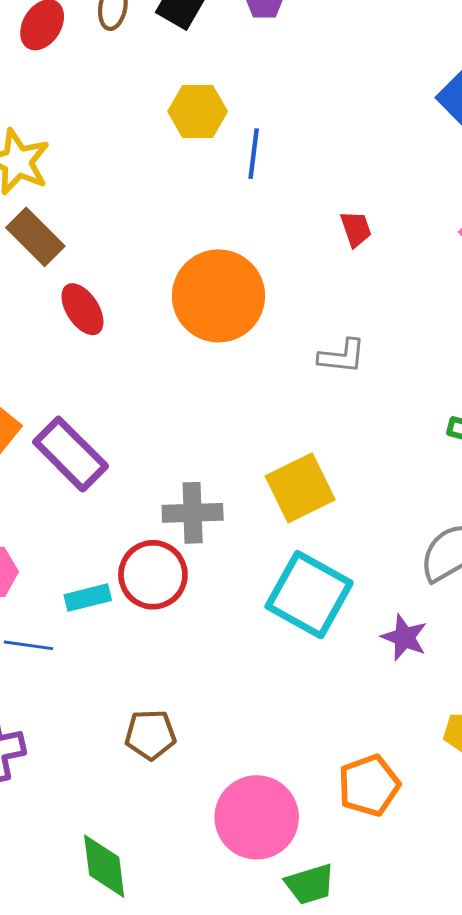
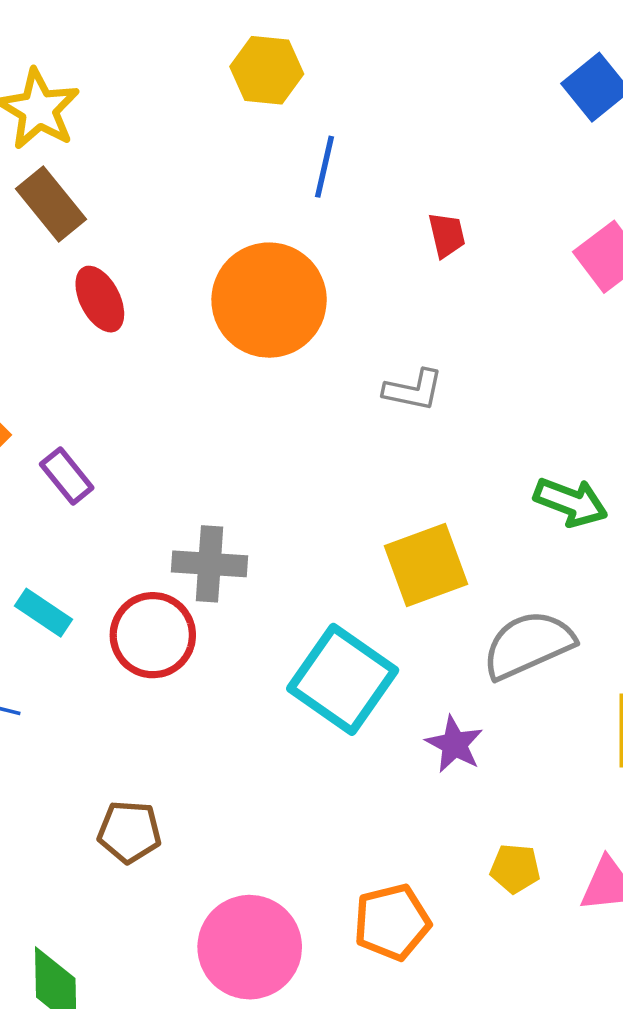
blue line: (254, 154) -> (325, 167), moved
purple rectangle: (71, 454) -> (67, 476), size x0.6
yellow square: (300, 488) -> (426, 565), moved
cyan rectangle: (88, 598) -> (43, 613), moved, turned 42

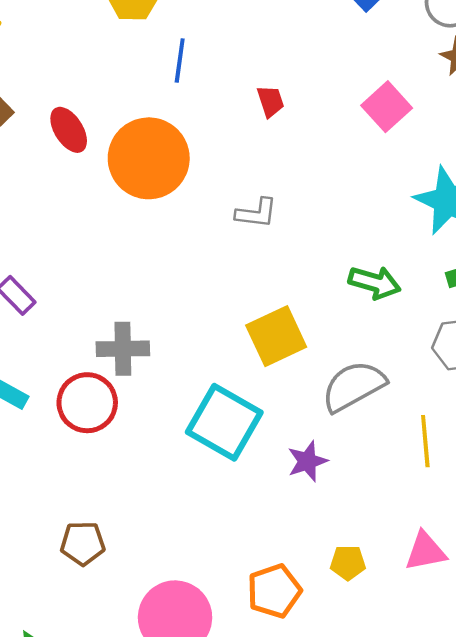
red ellipse: (100, 299) -> (69, 130), moved
purple star: (454, 744) -> (307, 461), turned 30
yellow pentagon: (515, 868) -> (348, 563), moved

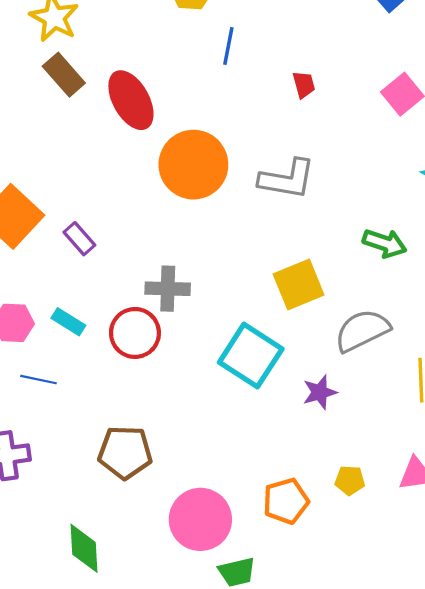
red ellipse: (69, 130) -> (131, 100), size x1.5
orange circle: (149, 158) -> (193, 165), moved
gray L-shape: (256, 213) -> (287, 179), size x1.6
brown pentagon: (83, 543) -> (125, 452), size x1.4

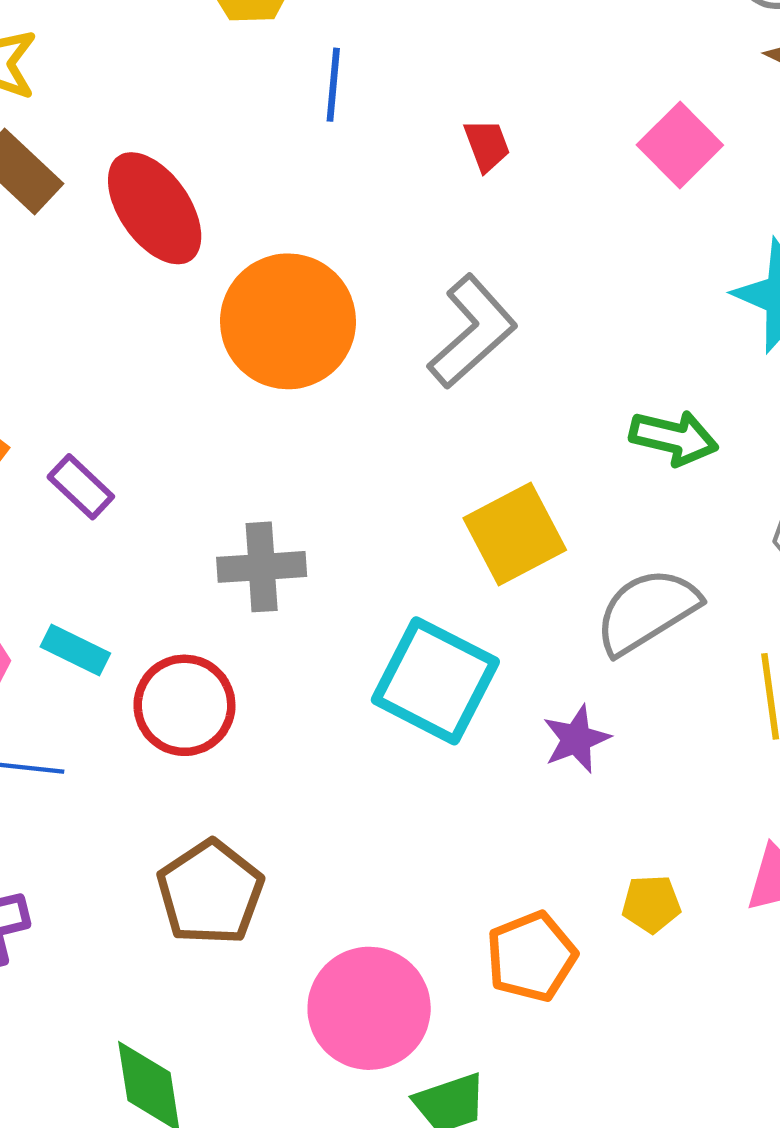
gray L-shape: (287, 179) -> (472, 332), turned -46
red circle: (135, 333) -> (184, 705), moved
brown pentagon: (125, 452) -> (210, 893), turned -30

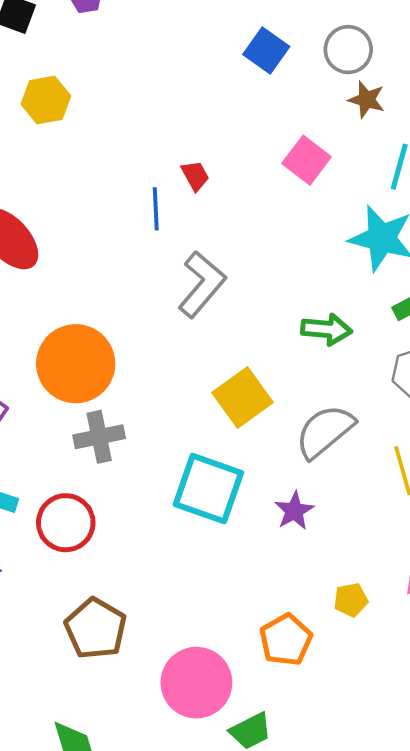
blue line: (333, 85) -> (156, 209), moved
orange circle: (288, 321) -> (76, 364), moved

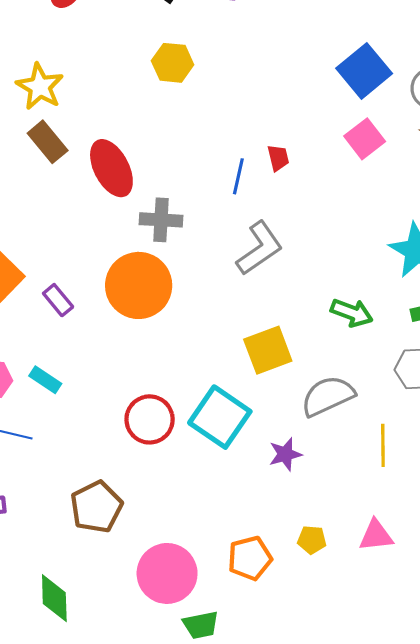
blue square: (266, 50) -> (364, 71), size x1.4
pink square: (307, 160) -> (365, 139), moved
gray cross: (99, 437) -> (161, 220), moved
red circle: (66, 523) -> (150, 419), moved

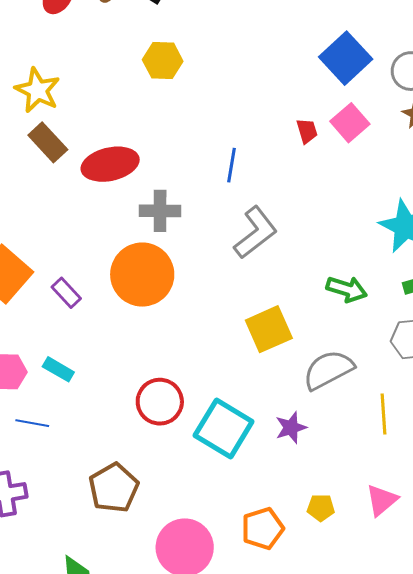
red trapezoid: (278, 158) -> (307, 131), moved
red ellipse: (111, 168) -> (110, 164), turned -72
cyan square: (220, 417) -> (224, 429), moved
pink triangle: (376, 535) -> (382, 500), turned -30

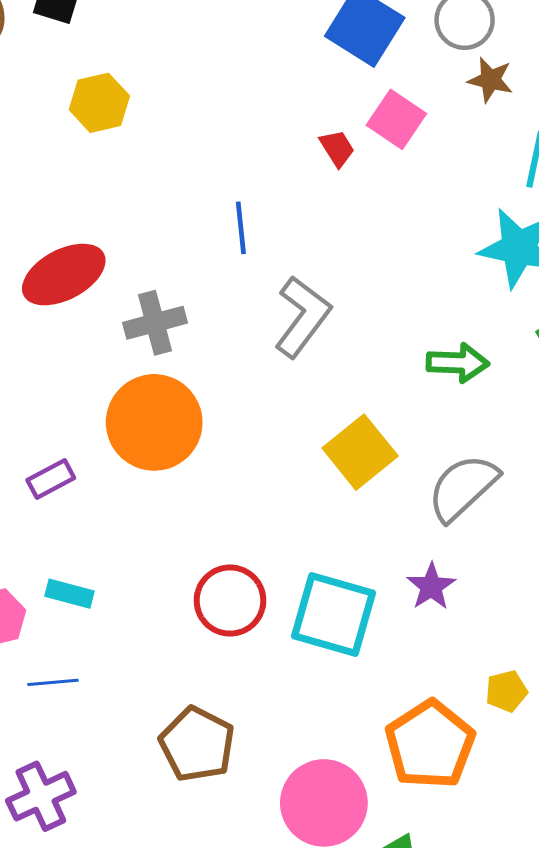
purple rectangle: (66, 293) -> (51, 479), turned -60
orange pentagon: (263, 528) -> (430, 744), size x1.4

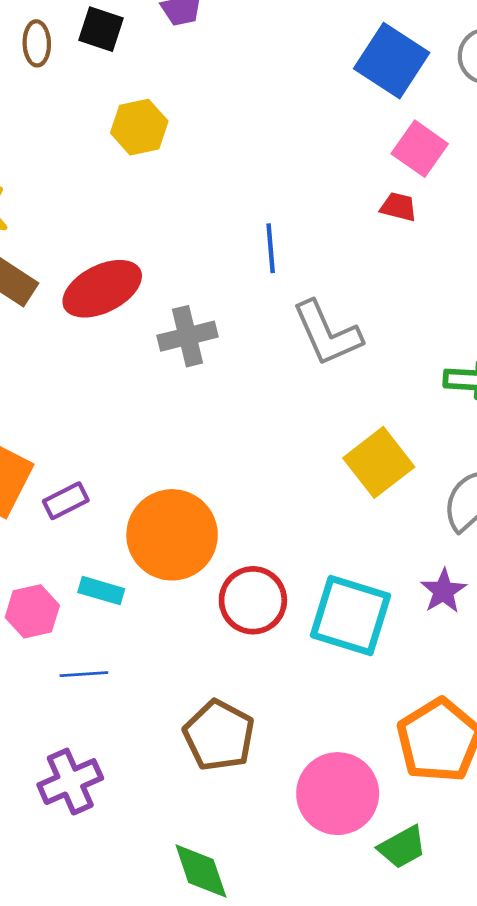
red trapezoid: (337, 148) -> (398, 207), moved, turned -45
gray L-shape: (302, 317) -> (327, 333), turned 118
orange circle: (154, 422) -> (172, 535), moved
purple rectangle: (51, 479) -> (66, 501), moved

